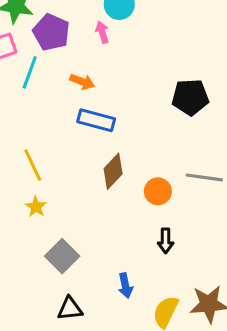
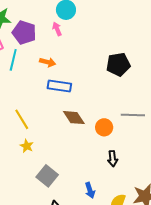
brown diamond: (113, 171) -> (74, 118), turned -70

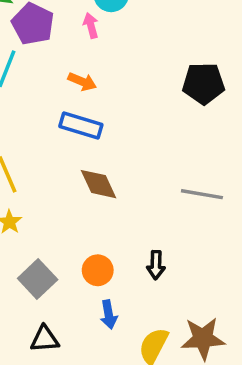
orange arrow: (48, 62) -> (82, 82), moved
black pentagon: (118, 64) -> (204, 83), moved
orange circle: (104, 127) -> (98, 270), moved

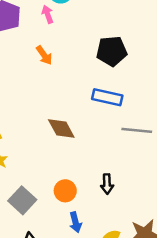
orange arrow: (82, 82) -> (44, 55), turned 36
black pentagon: (204, 83) -> (112, 51), moved
blue rectangle: (81, 126) -> (107, 97), moved

